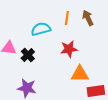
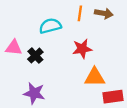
brown arrow: (88, 18) -> (104, 13), turned 126

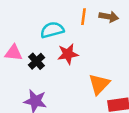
red star: (82, 49) -> (68, 54), moved
orange triangle: (95, 77) -> (99, 84), turned -45

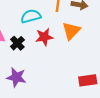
orange triangle: (99, 84) -> (71, 31), moved

